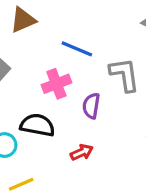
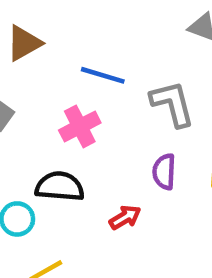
purple semicircle: (91, 106) -> (164, 172), moved

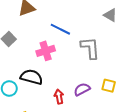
purple semicircle: (164, 172) -> (82, 89), moved, turned 49
red arrow: (125, 217) -> (59, 97), turned -80

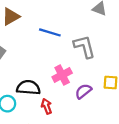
pink cross: (46, 51) -> (62, 75), moved
red arrow: (59, 97) -> (47, 106), moved

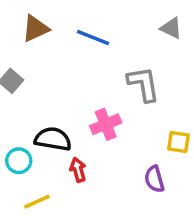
blue line: (50, 32) -> (93, 38), moved
purple semicircle: (83, 91) -> (154, 179), moved, turned -72

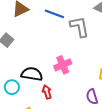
gray L-shape: (143, 84) -> (79, 27), moved

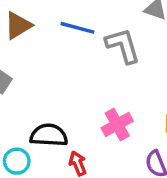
pink cross: (63, 65) -> (117, 125), moved

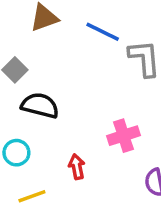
black semicircle: (49, 135) -> (40, 105), moved

